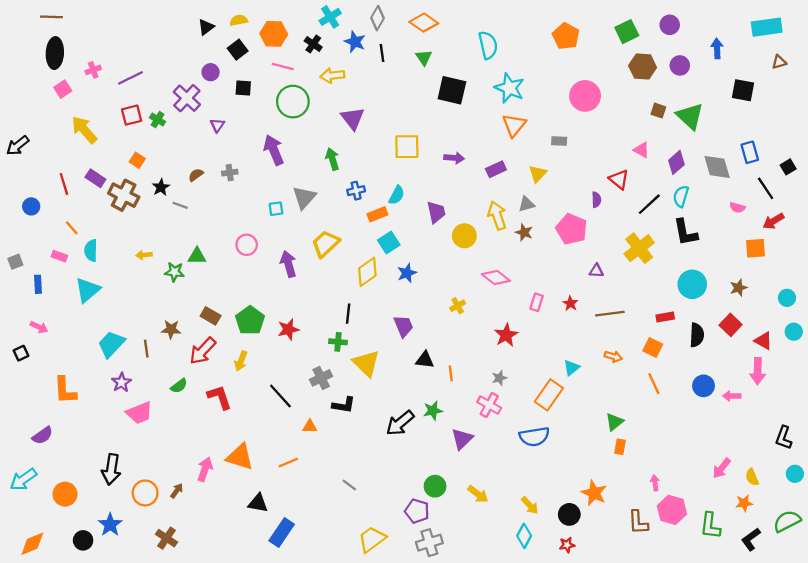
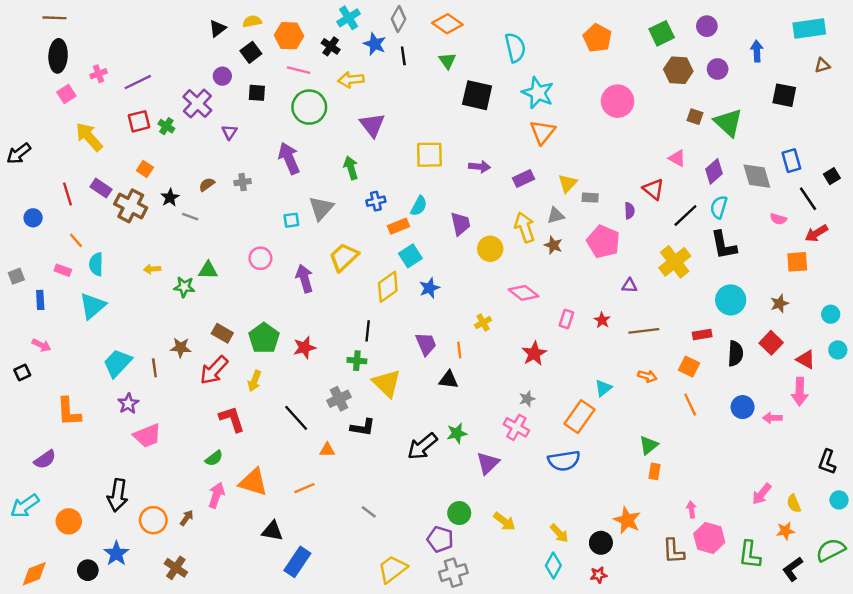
gray rectangle: (559, 141) -> (590, 198), moved
orange line: (451, 373) -> (459, 350), moved
green semicircle: (179, 386) -> (214, 458), moved

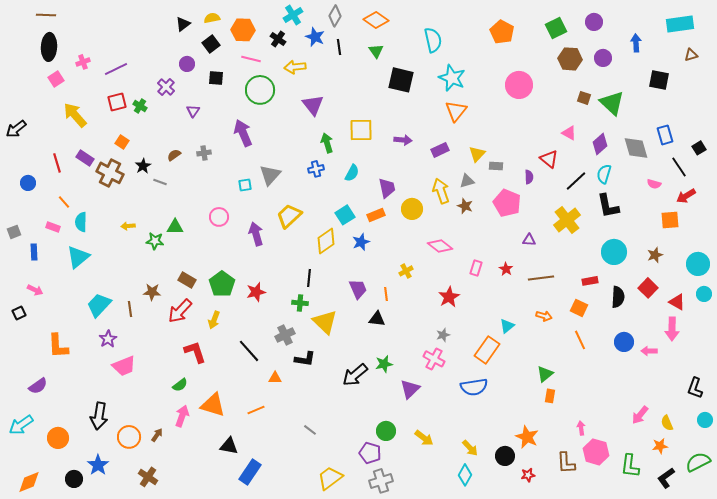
purple cross: (197, 104) -> (166, 87), size x0.7
green arrow: (351, 168) -> (327, 143), moved
orange rectangle: (399, 226) -> (376, 215), moved
cyan circle: (831, 314) -> (698, 264), size x1.5
red star: (599, 575) -> (528, 475), moved

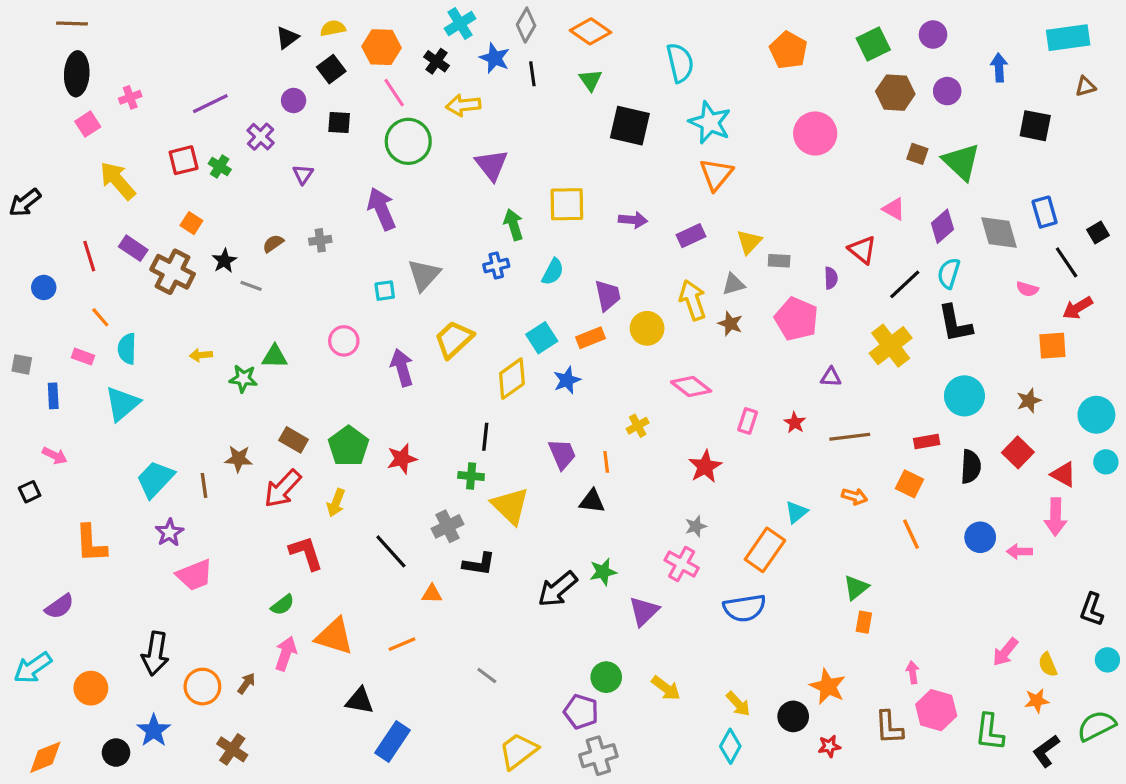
pink line: (251, 59) -> (394, 93), turned 42
purple line: (116, 69) -> (210, 104), moved
gray square: (14, 232) -> (22, 364), turned 32

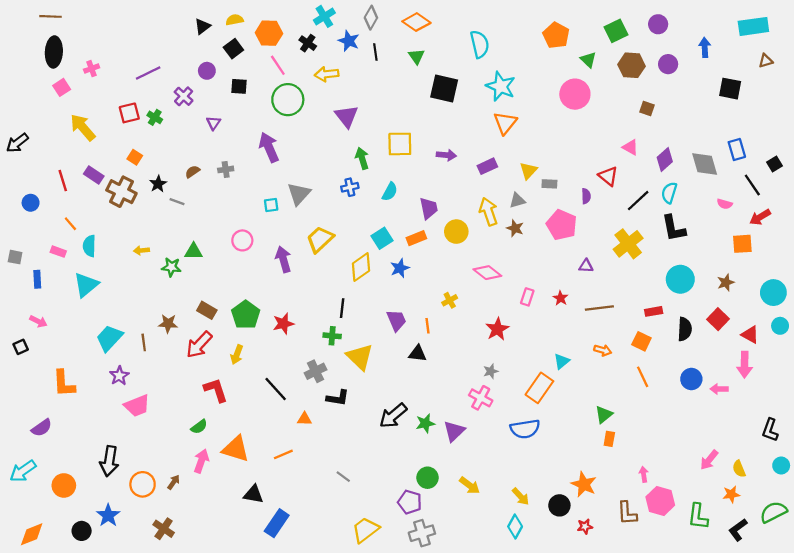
green triangle: (961, 162) -> (588, 60), moved, size x0.6
green star: (603, 572) -> (425, 423), moved

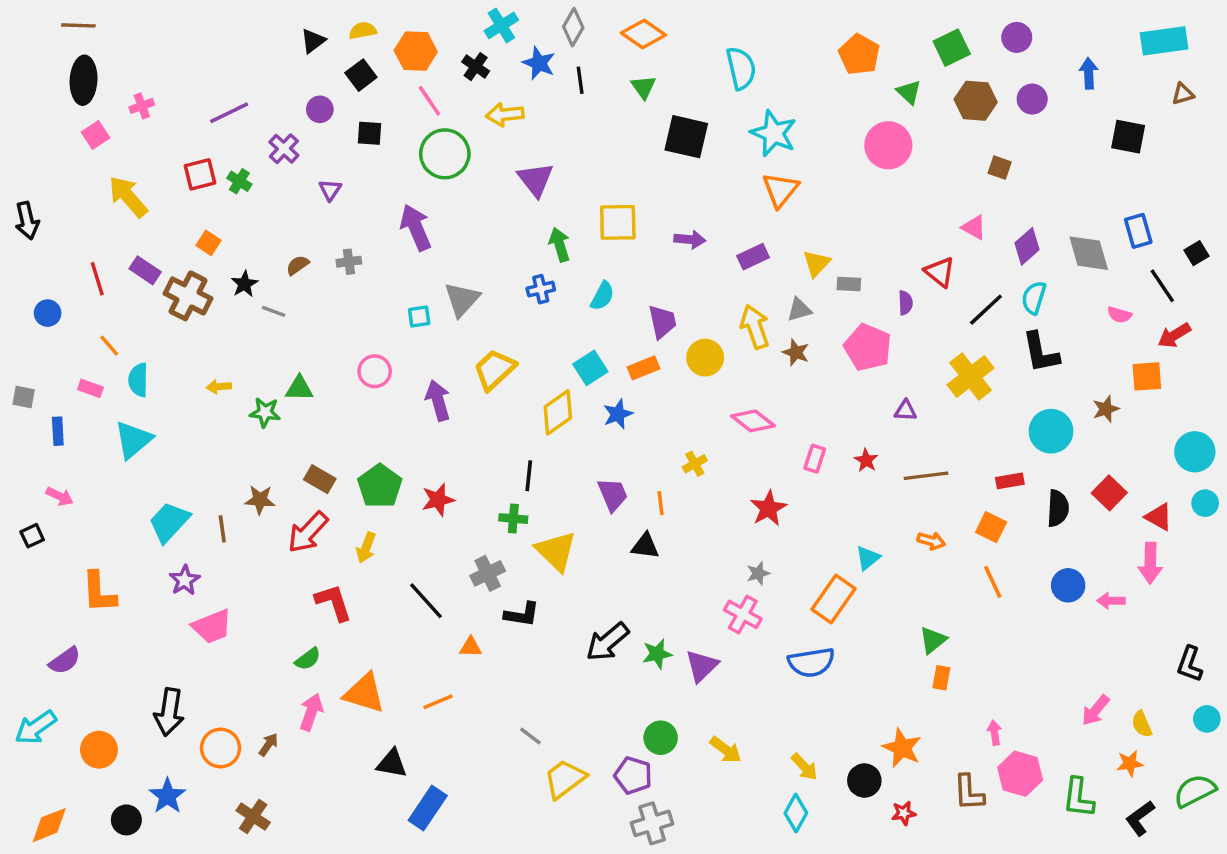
black arrow: (17, 143) -> (27, 221), turned -65
brown star: (726, 283) -> (1106, 409), moved
yellow trapezoid: (365, 530) -> (565, 779), moved

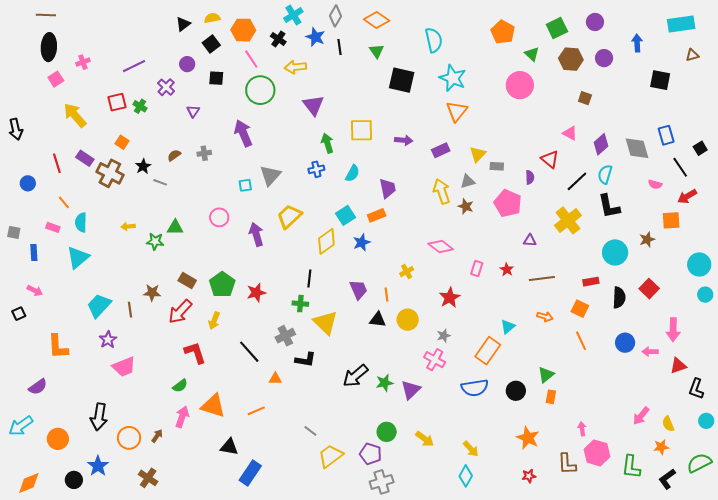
yellow circle: (705, 358) -> (408, 320), moved
red triangle: (1159, 517) -> (678, 366), moved, turned -48
black circle: (864, 781) -> (516, 391), moved

